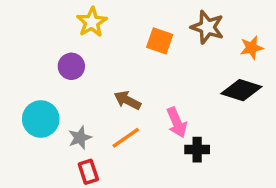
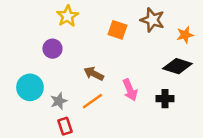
black cross: (197, 150) -> (165, 99), moved

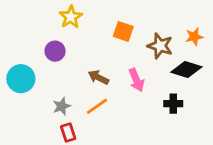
brown star: (152, 20) -> (160, 46), moved
cyan circle: (30, 87) -> (21, 79), moved
pink arrow: (130, 90) -> (136, 80), moved

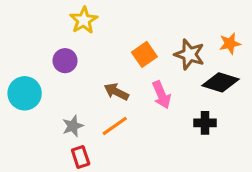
orange square: (123, 31) -> (144, 54), moved, turned 36

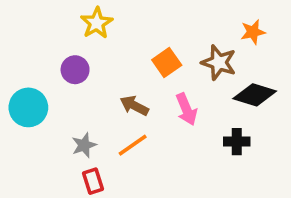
orange star: (230, 44) -> (253, 32), moved

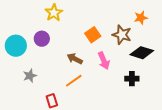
cyan circle: (28, 107) -> (16, 46), moved
gray star: (84, 145) -> (30, 76), moved

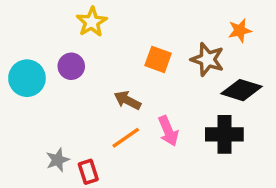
orange square: (93, 35) -> (158, 59), turned -35
pink arrow: (104, 61) -> (168, 131), moved
gray star: (30, 76) -> (58, 160), moved
black cross: (132, 79) -> (224, 134), size x1.5

